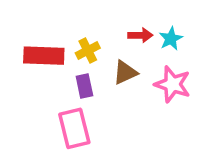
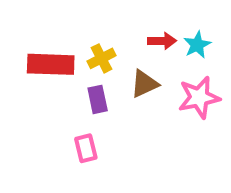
pink star: (172, 84) -> (199, 97), turned -30
pink rectangle: (74, 128) -> (86, 148), size x0.6

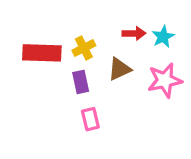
pink rectangle: (86, 148) -> (90, 119), moved

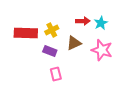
pink star: (165, 80) -> (102, 50), turned 30
purple rectangle: (81, 82) -> (50, 51), turned -56

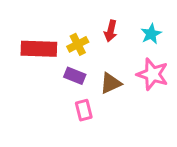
red arrow: (83, 21) -> (111, 31), moved, turned 104
brown triangle: (74, 43) -> (111, 83), moved

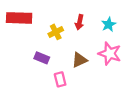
red rectangle: (39, 49) -> (19, 18), moved
purple rectangle: (75, 76) -> (42, 58), moved

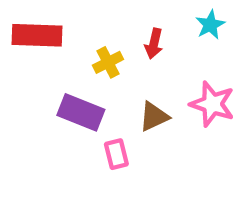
cyan star: (109, 24) -> (210, 25), moved
purple rectangle: (42, 58) -> (81, 112), size x1.5

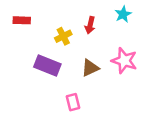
red rectangle: (37, 35) -> (22, 20), size x0.6
pink rectangle: (116, 154) -> (73, 102), moved

